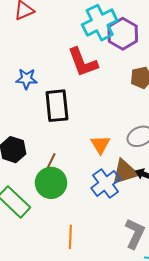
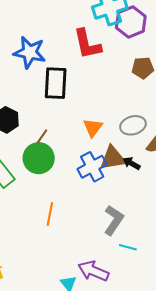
blue star: (27, 79) -> (30, 52), size x1.5

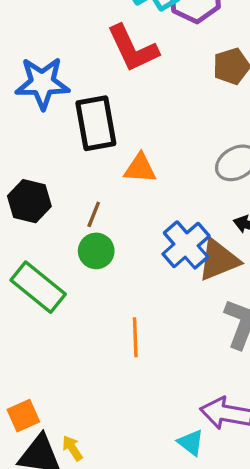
orange triangle: (93, 128) -> (140, 168), moved, turned -50
green circle: (39, 158) -> (96, 251), size x0.7
brown triangle: (113, 158) -> (219, 260), moved

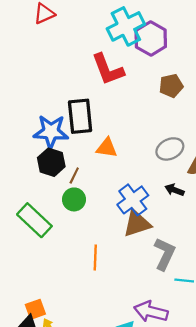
blue star: (42, 83) -> (51, 132), moved
black hexagon: (29, 201) -> (51, 162), moved
brown triangle: (219, 260) -> (137, 224), moved
orange square: (23, 416) -> (35, 309), moved

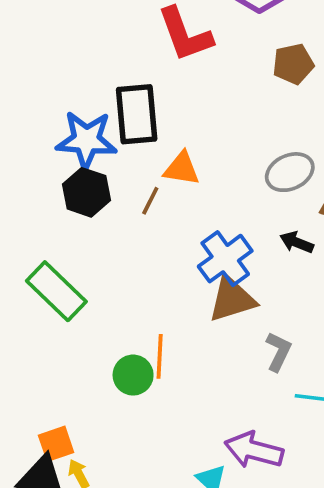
brown line: (74, 175) -> (150, 201), moved
green circle: (74, 199) -> (133, 375), moved
gray L-shape: (165, 254) -> (278, 352), size x0.7

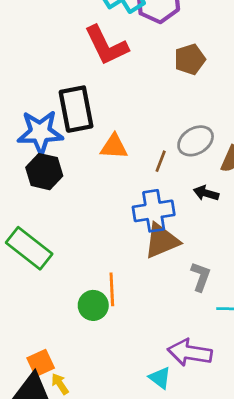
brown line: (150, 201) -> (161, 161), moved
blue cross: (225, 259) -> (154, 211), turned 33

